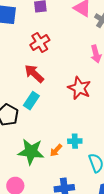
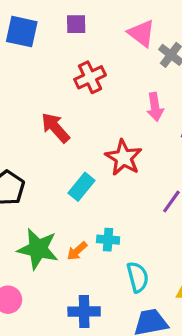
red cross: (40, 42) -> (90, 77), moved
cyan rectangle: (31, 101) -> (81, 187), moved

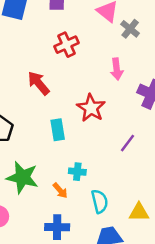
cyan rectangle: (81, 187) -> (58, 130), turned -50
orange arrow: (77, 251) -> (60, 191), moved, turned -91

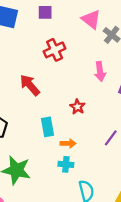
red star: (91, 108) -> (77, 107), size x0.6
orange arrow: (60, 191) -> (68, 143), moved, turned -48

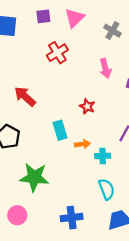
pink triangle: (91, 19) -> (74, 18), moved, turned 45
red arrow: (30, 85) -> (25, 96), moved
cyan cross: (66, 164) -> (103, 156), moved

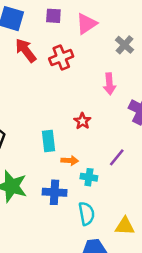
red arrow: (25, 96) -> (26, 50), moved
blue cross: (72, 218) -> (55, 192), moved

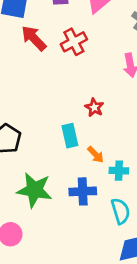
red star: (82, 121) -> (94, 107), moved
orange arrow: (70, 161) -> (96, 155), turned 49

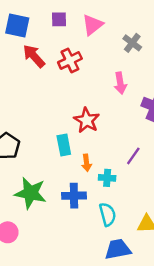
red star: (94, 107) -> (87, 120), size x1.5
orange arrow: (96, 155) -> (87, 163), turned 35

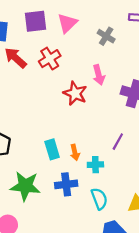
purple square: (59, 19) -> (36, 21), size x1.5
red star: (87, 120) -> (75, 93), moved
cyan rectangle: (64, 145) -> (52, 149), moved

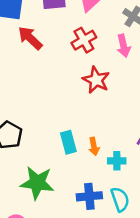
red cross: (50, 59) -> (84, 40), moved
pink arrow: (99, 75) -> (124, 46), moved
blue cross: (66, 184) -> (89, 196), moved

